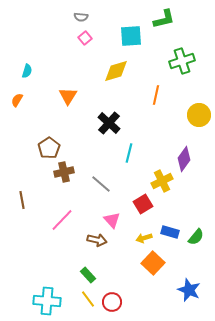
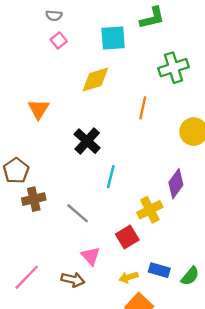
pink line: (62, 220) -> (27, 277), moved

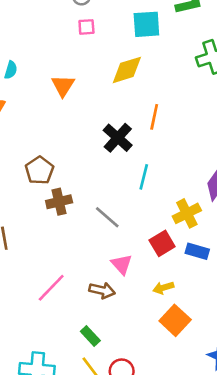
pink square: (59, 40) -> (86, 27), turned 35
orange line: (143, 108) -> (154, 117), moved
orange triangle: (39, 109) -> (63, 86), moved
blue rectangle: (159, 270) -> (197, 251), moved

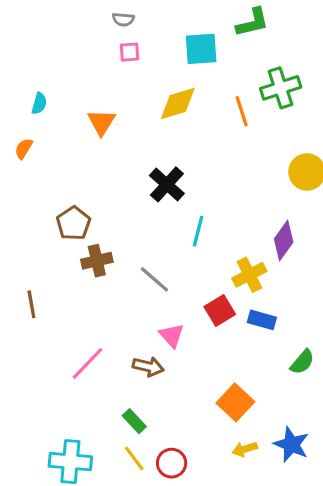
orange line: (154, 117) -> (242, 111), moved, turned -30
yellow arrow: (163, 288) -> (245, 449), moved

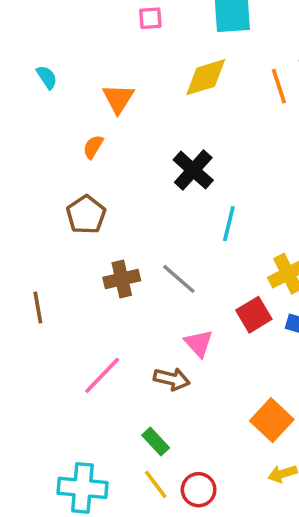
cyan semicircle: (39, 103) -> (47, 77), turned -50
orange semicircle: (24, 149) -> (93, 147), moved
brown cross: (97, 261) -> (122, 279), moved

